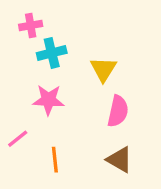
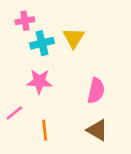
yellow triangle: (103, 69) -> (74, 38), moved

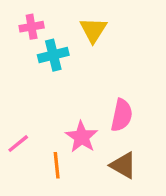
yellow triangle: (74, 38) -> (93, 30), moved
pink star: (39, 81) -> (82, 137), moved, turned 30

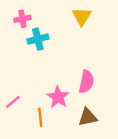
yellow triangle: (93, 30) -> (82, 17), moved
brown triangle: (123, 165) -> (88, 117), turned -42

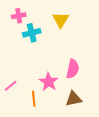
yellow triangle: (82, 17) -> (61, 20), moved

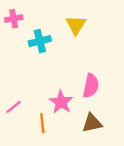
pink cross: (19, 16) -> (14, 19), moved

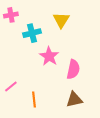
pink star: (61, 102) -> (49, 56), moved

